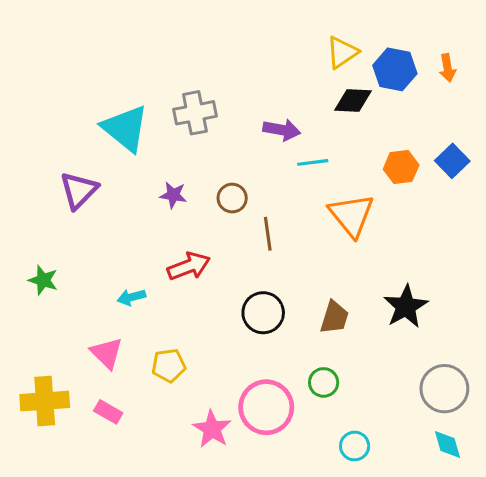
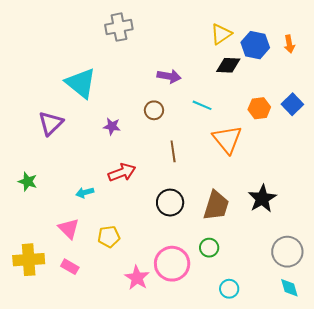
gray cross: (195, 113) -> (119, 27), moved
purple arrow: (282, 130) -> (169, 76), moved
cyan line: (313, 162) -> (202, 105), turned 30
brown circle: (232, 198) -> (154, 110), moved
brown trapezoid: (334, 317) -> (216, 206), size x1.4

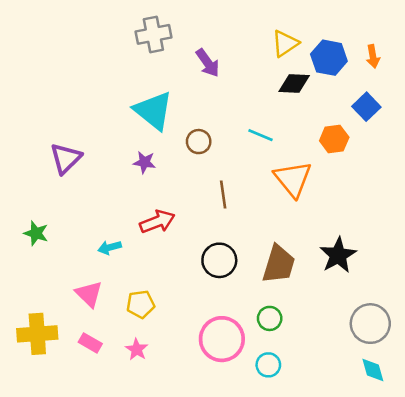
purple arrow: (169, 76) -> (208, 63), moved, turned 45
cyan triangle: (81, 83) -> (153, 111), moved
blue square: (292, 104) -> (366, 107), moved
pink star: (137, 278) -> (137, 349), moved, size x0.7
cyan circle: (229, 289) -> (268, 365), moved

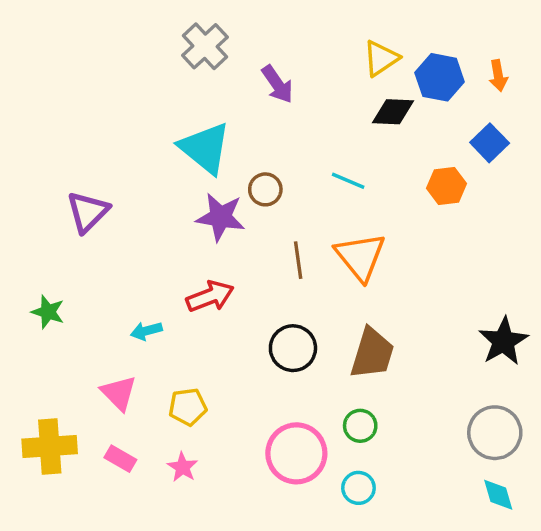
gray cross: (153, 34) -> (205, 46), turned -32
purple star: (144, 162) -> (220, 217), moved, size x1.6
orange triangle: (293, 179) -> (360, 257), moved
black star: (338, 255) -> (503, 341), moved

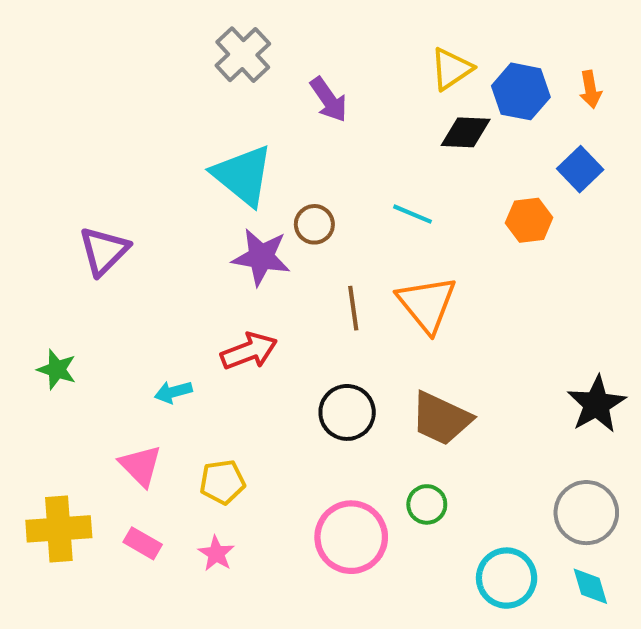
brown trapezoid: (372, 353) -> (441, 419), turned 98
cyan circle: (358, 488) -> (507, 578), moved, size x1.5

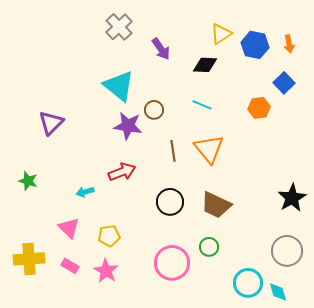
black diamond: (466, 132) -> (205, 65), moved
pink star: (216, 554) -> (106, 271), size x1.4
cyan diamond: (590, 586) -> (278, 292), moved

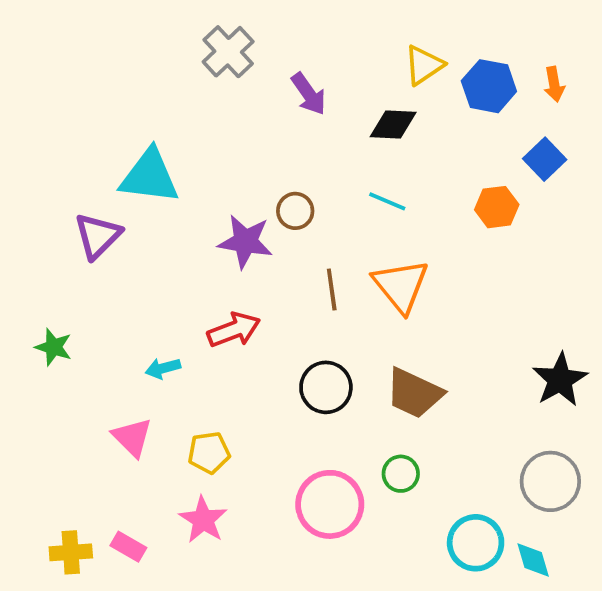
cyan triangle: (119, 86) -> (149, 176), moved, turned -32
yellow cross: (29, 259) -> (71, 552), moved, size x0.7
pink rectangle: (70, 266) -> (128, 547), moved

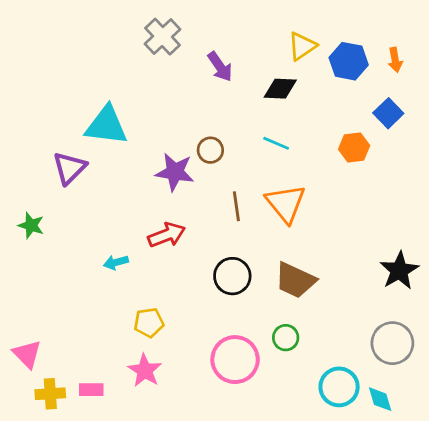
green star: (54, 347) -> (31, 225), moved
pink triangle: (132, 437) -> (27, 354), moved
pink rectangle: (128, 547) -> (91, 390), turned -30

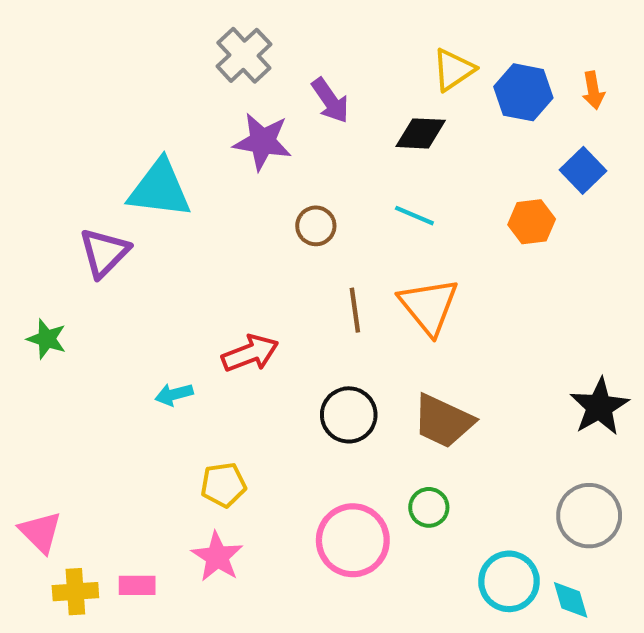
purple star: (175, 172) -> (262, 142), moved

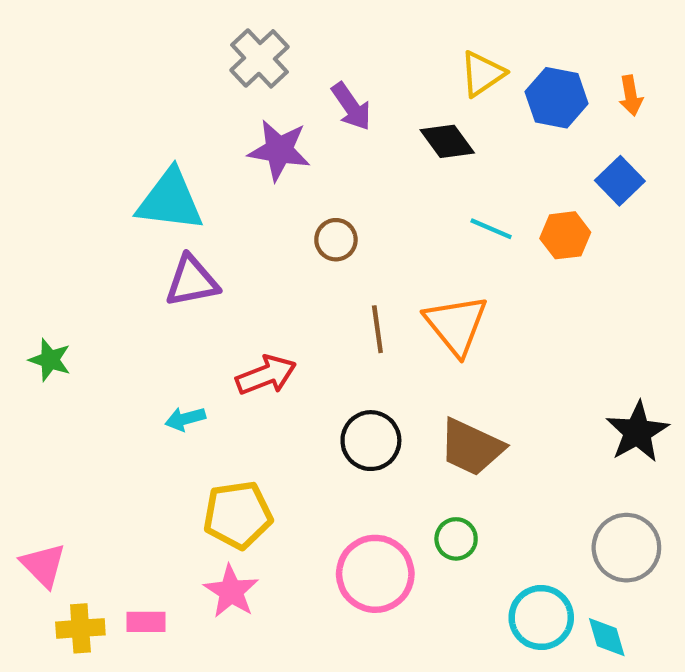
black diamond: (421, 133) -> (447, 141), turned 51
cyan line: (414, 216) -> (491, 229), moved
purple triangle: (104, 253) -> (192, 281), moved, turned 34
yellow pentagon: (223, 485) -> (238, 515), size x1.4

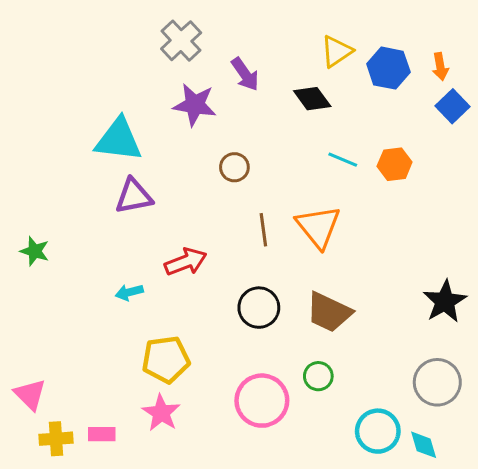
blue square: (620, 181) -> (453, 106), moved

